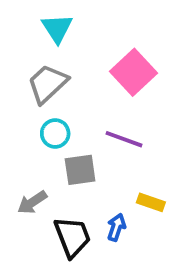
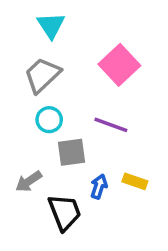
blue arrow: (116, 227) -> (99, 187), moved

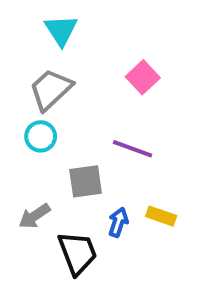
pink square: (119, 65) -> (143, 77), size x0.7
cyan circle: (49, 120) -> (41, 136), moved

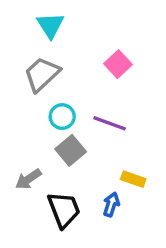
cyan circle: (41, 136) -> (62, 117), moved
gray square: (86, 181) -> (71, 150), turned -32
blue arrow: (118, 222) -> (111, 205), moved

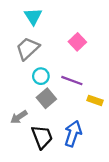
yellow rectangle: (133, 179) -> (95, 100), moved
blue arrow: (111, 205) -> (73, 134), size x1.6

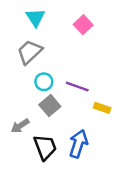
pink square: (77, 42) -> (83, 25), moved

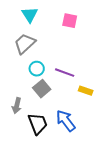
pink square: (83, 25) -> (70, 21), turned -35
gray arrow: (20, 126) -> (17, 106), turned -42
blue arrow: (78, 144) -> (66, 121), turned -55

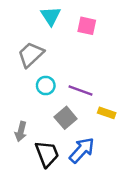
cyan triangle: (30, 15) -> (51, 16), moved
gray square: (42, 89) -> (66, 118), moved
blue arrow: (66, 121) -> (82, 150), turned 80

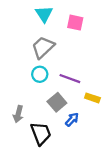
gray trapezoid: (31, 54) -> (43, 47), moved
blue arrow: (82, 150) -> (72, 119), moved, size x0.6

